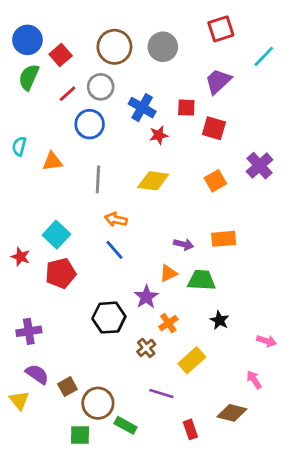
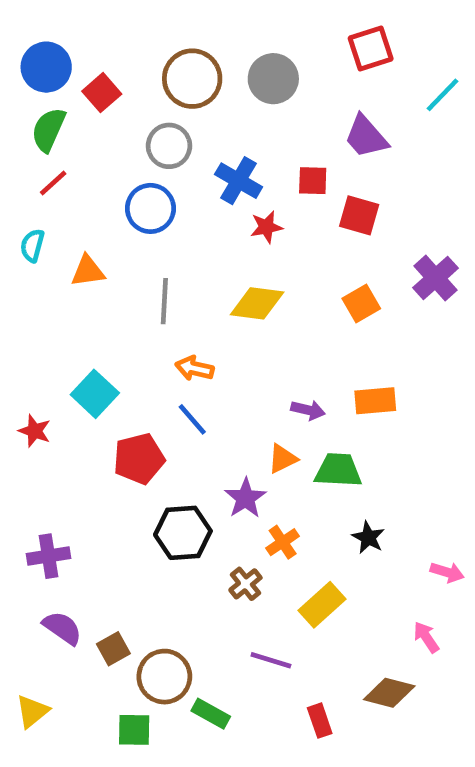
purple trapezoid: (218, 81) -> (366, 137), turned -88
red line: (68, 94) -> (53, 183), moved
red pentagon: (61, 273) -> (139, 459), moved
yellow triangle: (19, 400) -> (32, 711), moved, turned 30

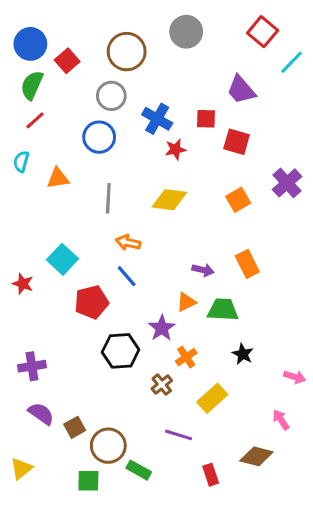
red square: (371, 49) -> (263, 32), moved, turned -32
gray circle: (273, 79) -> (186, 32), moved
orange rectangle: (375, 401) -> (247, 264), turned 68

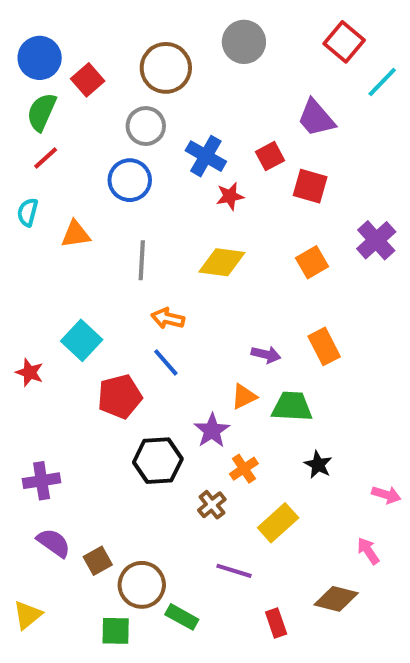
red square: (206, 119) -> (270, 156), turned -30

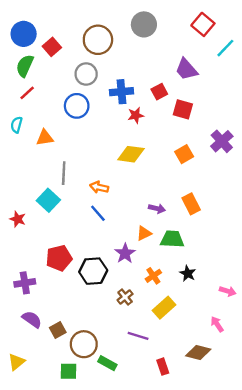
blue cross: (206, 156) -> (122, 92), turned -35
gray line: (142, 260) -> (64, 173), moved
red pentagon: (120, 397) -> (59, 258), moved
orange cross: (244, 469) -> (153, 276), moved

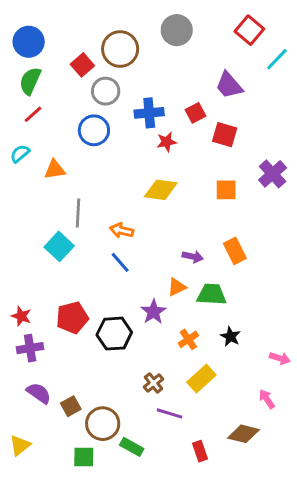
red square: (52, 47) -> (82, 65), moved
cyan semicircle: (17, 125) -> (20, 154), turned 35
orange square: (184, 154) -> (226, 190), turned 30
red star: (18, 219) -> (21, 316), moved
brown cross: (125, 297) -> (153, 383), moved

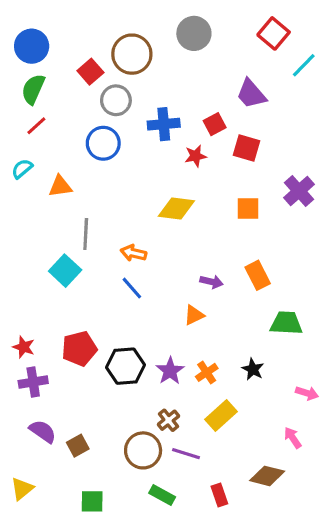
red star: (167, 142) -> (196, 156), moved
green trapezoid: (212, 294) -> (286, 323), moved
purple star: (153, 312) -> (170, 371), moved
brown circle: (103, 424) -> (143, 450), moved
green rectangle: (132, 447) -> (162, 495), moved

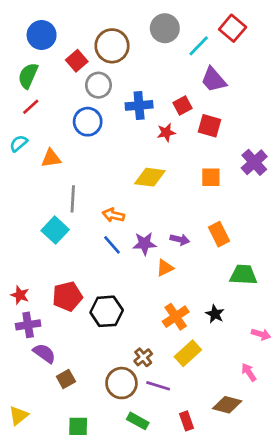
blue circle: (32, 46) -> (42, 35), moved
cyan line: (304, 65) -> (199, 46), moved
purple star: (170, 371) -> (145, 244), moved, turned 30
orange cross: (207, 372) -> (176, 317), size x1.4
purple semicircle: (43, 431) -> (44, 353), moved

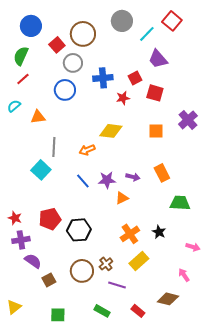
orange arrow: (113, 215) -> (87, 150), moved, turned -35
brown circle: (121, 383) -> (82, 271), moved
red rectangle: (186, 421) -> (138, 311), turned -32

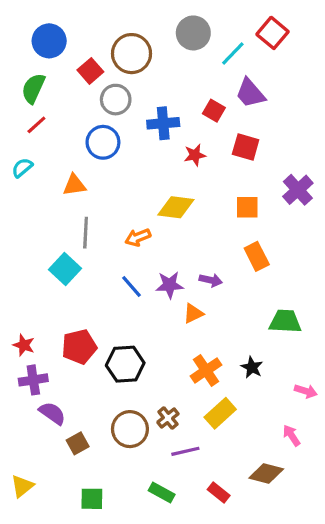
red square: (135, 78) -> (214, 111), moved, turned -32
orange triangle: (38, 117) -> (74, 185), moved
orange rectangle: (162, 173) -> (257, 256), moved
purple line: (117, 285) -> (185, 451), turned -30

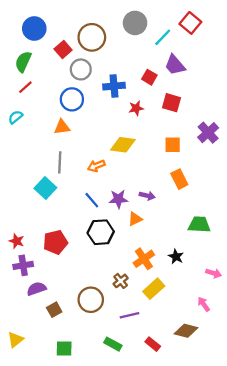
orange triangle: (74, 185) -> (62, 127), moved
black hexagon: (125, 364) -> (101, 232), moved
purple semicircle: (52, 413) -> (36, 289), turned -54
brown cross: (168, 418) -> (121, 281), moved

